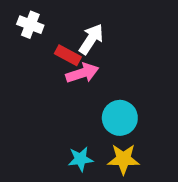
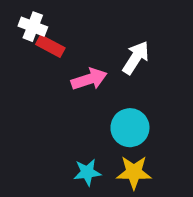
white arrow: (91, 39) -> (136, 58), moved
red rectangle: (68, 55) -> (50, 46), moved

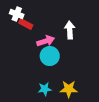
white arrow: (136, 58) -> (70, 30), turned -36
cyan circle: (130, 128) -> (50, 56), moved

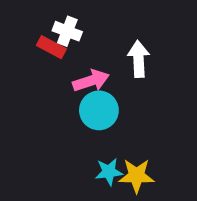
white cross: (17, 14) -> (67, 31), moved
cyan star: (45, 89) -> (109, 172), moved

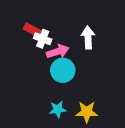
white cross: (67, 31) -> (43, 39), moved
cyan star: (109, 172) -> (58, 109), moved

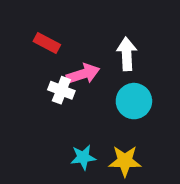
white cross: (43, 39) -> (61, 90), moved
cyan circle: (63, 70) -> (134, 101), moved

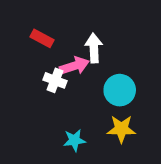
white arrow: (127, 54) -> (94, 48), moved
yellow star: (125, 161) -> (121, 129), moved

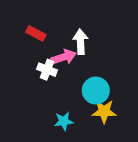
cyan circle: (120, 90) -> (96, 91), moved

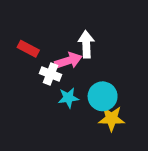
red rectangle: (36, 33) -> (28, 49), moved
cyan star: (64, 121) -> (68, 98), moved

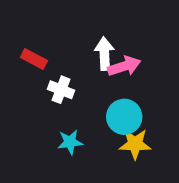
pink arrow: (68, 61) -> (124, 66), moved
cyan star: (68, 98) -> (70, 142), moved

